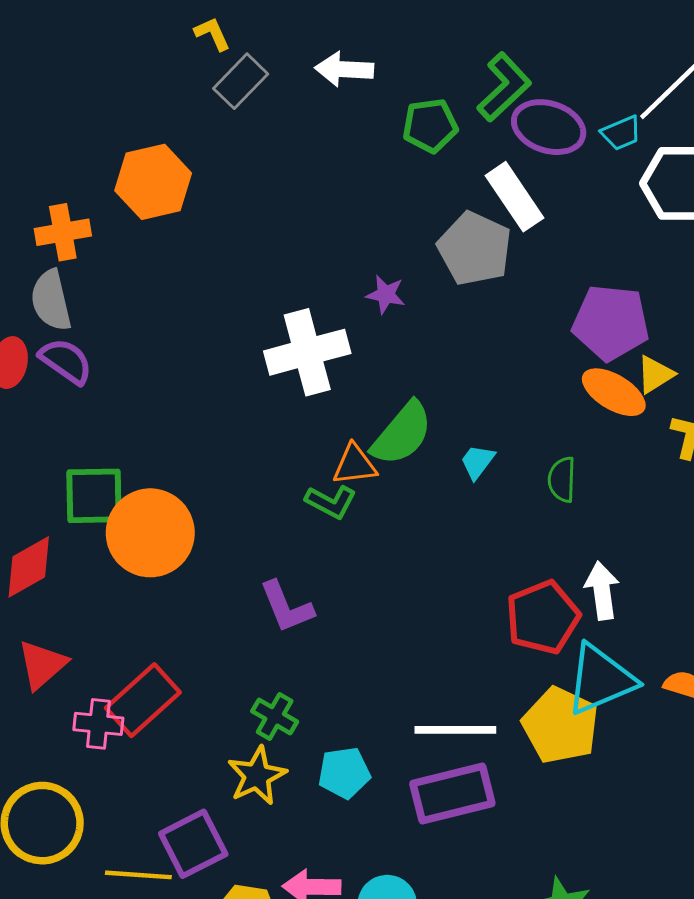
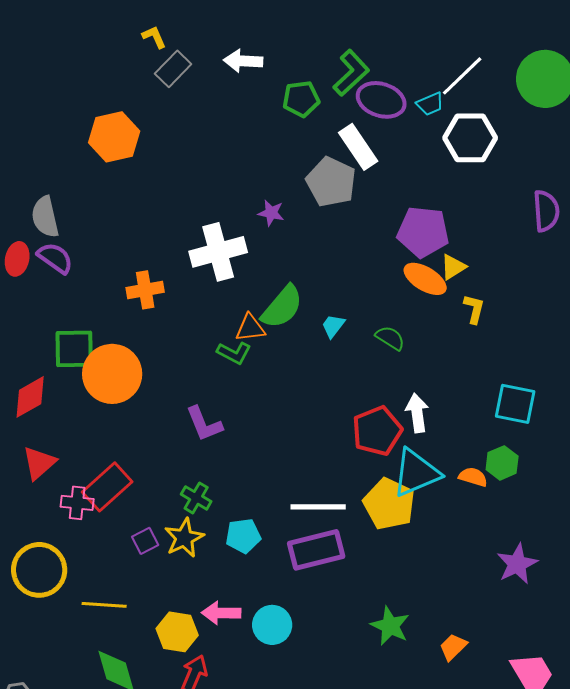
orange cross: (63, 232) -> (145, 290), moved
green semicircle: (562, 480) -> (390, 338), turned 120
purple square: (193, 844) -> (145, 541), moved, size x0.6

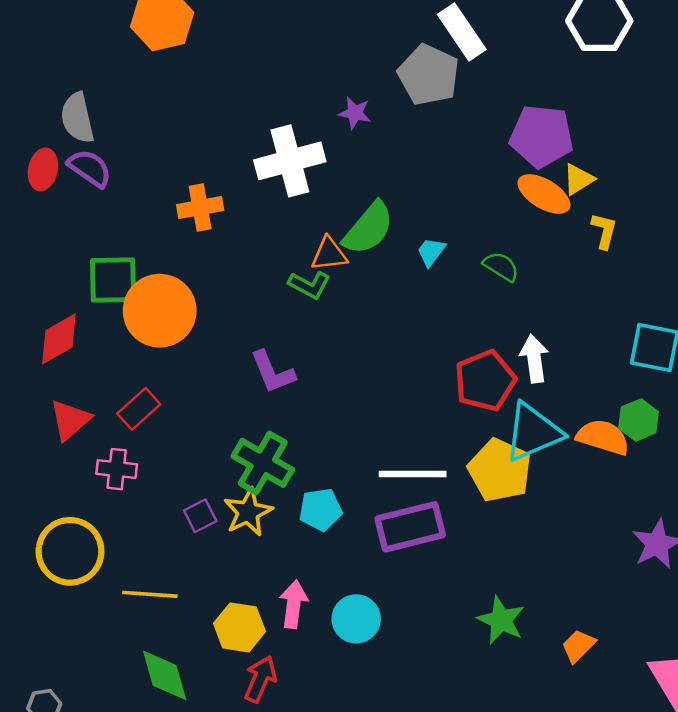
orange semicircle: (473, 477) -> (603, 437), size x1.5
red rectangle: (107, 487) -> (139, 409), moved, size x0.7
green cross: (196, 498) -> (263, 463), size x1.6
pink arrow: (221, 613) -> (293, 604), turned 96

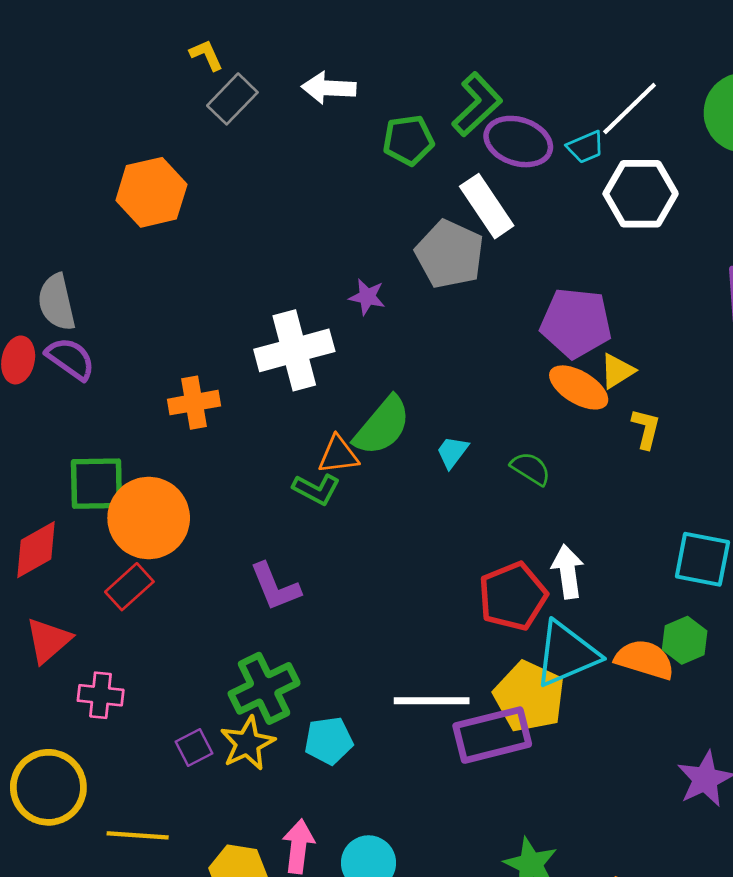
red rectangle: (139, 409) -> (129, 587), moved
green cross: (263, 463) -> (264, 688), turned 34
purple rectangle: (410, 527) -> (492, 735), moved

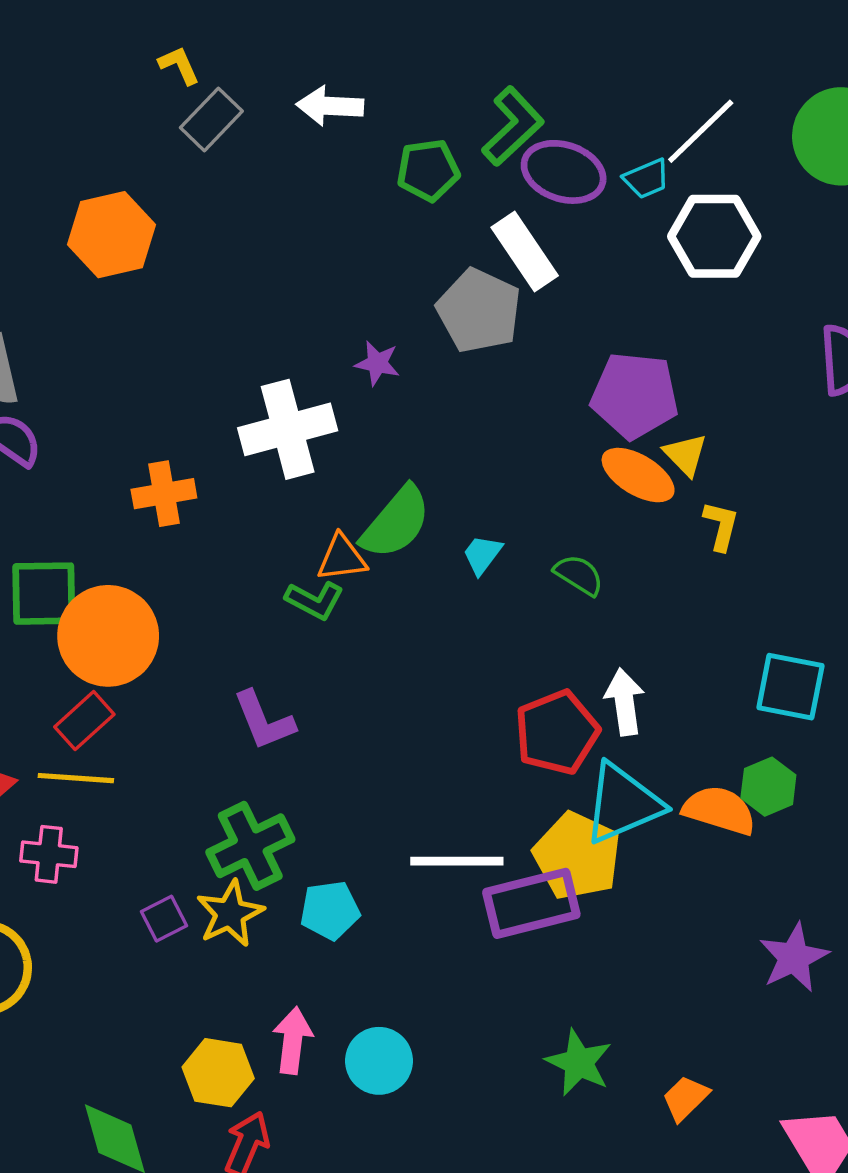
yellow triangle: (617, 371) -> (685, 455), turned -42
yellow line: (138, 835) -> (76, 778), moved

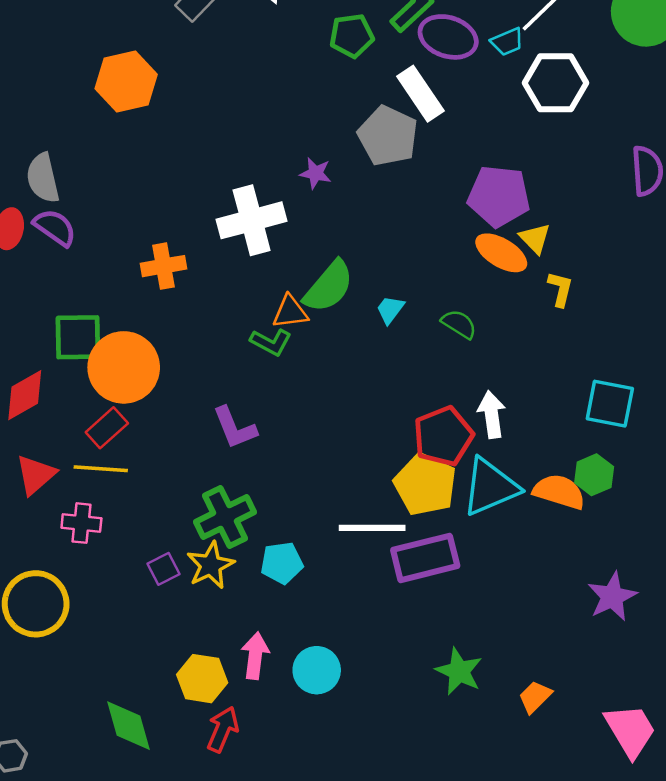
yellow pentagon: (577, 856) -> (425, 484), moved

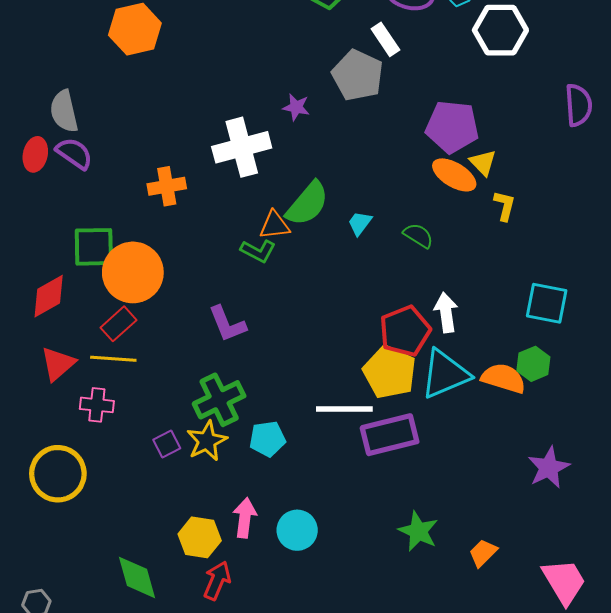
white rectangle: (420, 94) -> (385, 39), size x0.7

